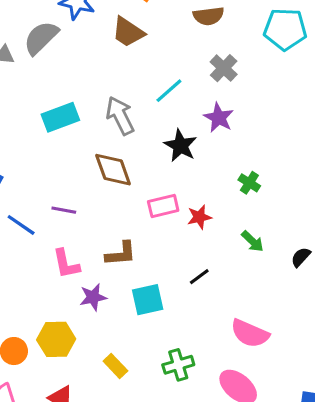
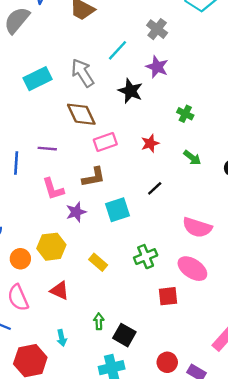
pink rectangle: (163, 206) -> (105, 142), moved
blue line: (21, 225) -> (16, 163), turned 65

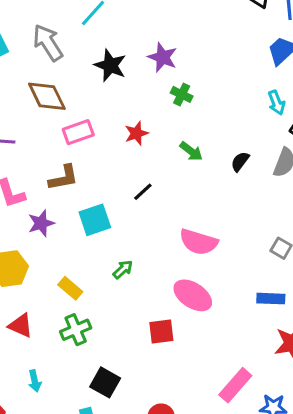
purple star: (157, 67) -> (163, 57), moved
green cross: (146, 257) -> (76, 330), moved
green arrow: (99, 321) -> (123, 269), moved, turned 49
cyan arrow: (62, 338) -> (35, 381), moved

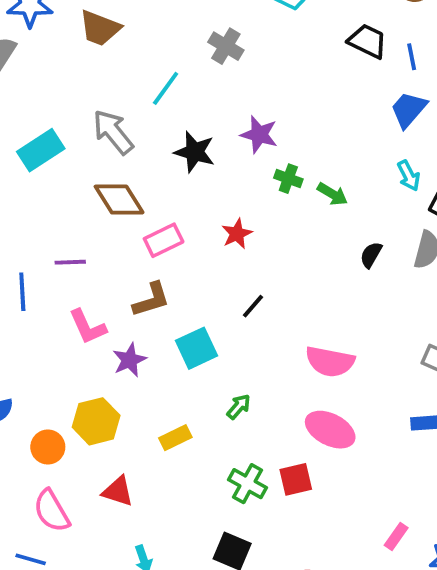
green arrow: (191, 151) -> (333, 194), moved
yellow rectangle: (70, 288) -> (175, 438), turned -60
green cross: (76, 330) -> (248, 484), moved, turned -32
pink rectangle: (235, 385) -> (396, 536), size x0.6

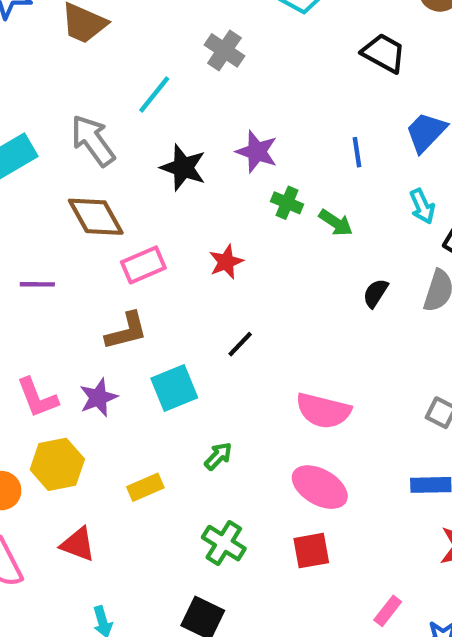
blue line: (412, 57) -> (357, 152), moved
pink L-shape: (88, 327) -> (37, 398), moved
red square: (296, 479) -> (311, 551), moved

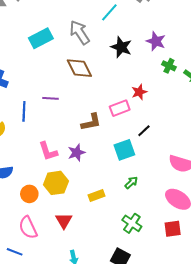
pink rectangle: (143, 265) -> (120, 108), moved
cyan square: (174, 388) -> (124, 150), moved
red triangle: (78, 544) -> (64, 221), turned 36

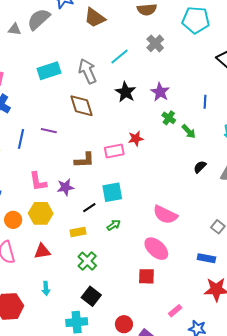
black line: (144, 131) -> (89, 208), moved
red triangle: (64, 221) -> (42, 251), turned 42
green cross: (132, 223) -> (87, 261), moved

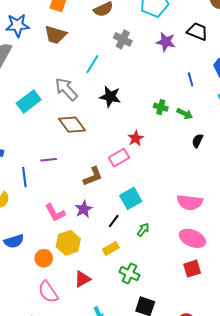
purple star: (160, 92) -> (166, 42), moved
black semicircle: (200, 167) -> (197, 141), moved

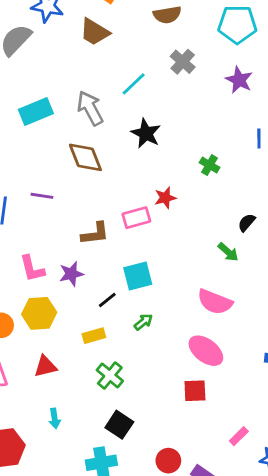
green arrow: (185, 114) -> (228, 252), moved

